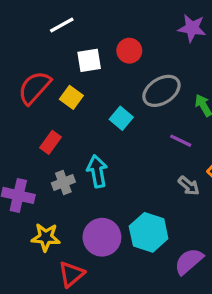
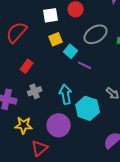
yellow square: (71, 97) -> (56, 39), moved, turned 32
purple line: (181, 141) -> (85, 65), moved
cyan arrow: (97, 171) -> (66, 94), moved
cyan hexagon: (149, 232) -> (88, 108), moved

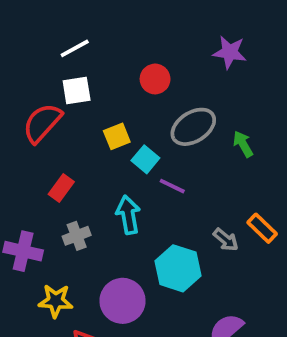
white square: (51, 15) -> (77, 90), moved
cyan arrow: (66, 94) -> (128, 215), moved

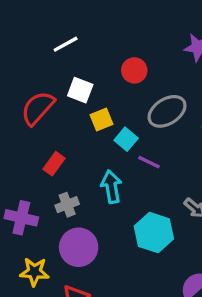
white square: (77, 90) -> (80, 90), moved, turned 30
yellow star: (56, 301) -> (34, 272), moved
purple circle: (123, 301) -> (79, 247), moved

